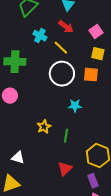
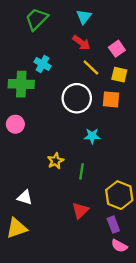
cyan cross: (40, 36) -> (43, 64), moved
yellow line: (61, 48) -> (91, 68), moved

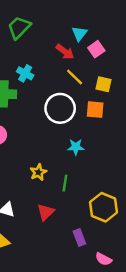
cyan triangle: (84, 17) -> (79, 34), moved
pink square: (117, 49) -> (96, 49), moved
red triangle: (80, 210) -> (46, 212), moved
purple rectangle: (113, 225) -> (79, 237), moved

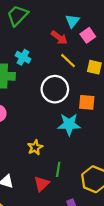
orange square: (95, 110) -> (87, 102), moved
cyan star: (76, 147) -> (69, 124), size x1.5
green line: (65, 183) -> (58, 169), moved

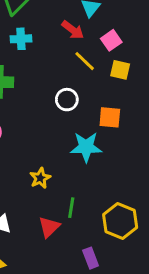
pink square: (88, 35) -> (111, 40), moved
cyan cross: (23, 57) -> (21, 39), moved, turned -32
white circle: (55, 89) -> (67, 100), size x0.6

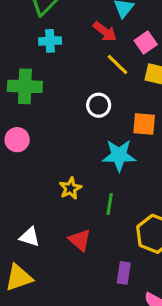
green line: (71, 208) -> (110, 204), moved
red triangle: (49, 227) -> (80, 240), turned -35
purple rectangle: (91, 258) -> (124, 273), turned 30

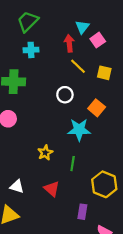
red arrow: (105, 31) -> (69, 43), turned -133
pink square: (146, 42) -> (98, 40), moved
orange square: (144, 124) -> (97, 108), turned 35

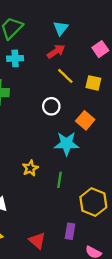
cyan triangle: (82, 27) -> (61, 28), moved
pink square: (98, 40) -> (100, 49), moved
red arrow: (69, 43) -> (56, 51), turned 63
red triangle: (52, 189) -> (37, 241), moved

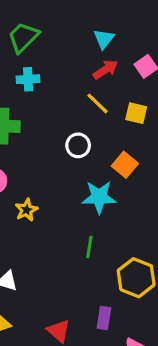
cyan triangle: (61, 28) -> (104, 39), moved
red arrow: (56, 51) -> (106, 70), moved
yellow star: (30, 168) -> (26, 210), moved

